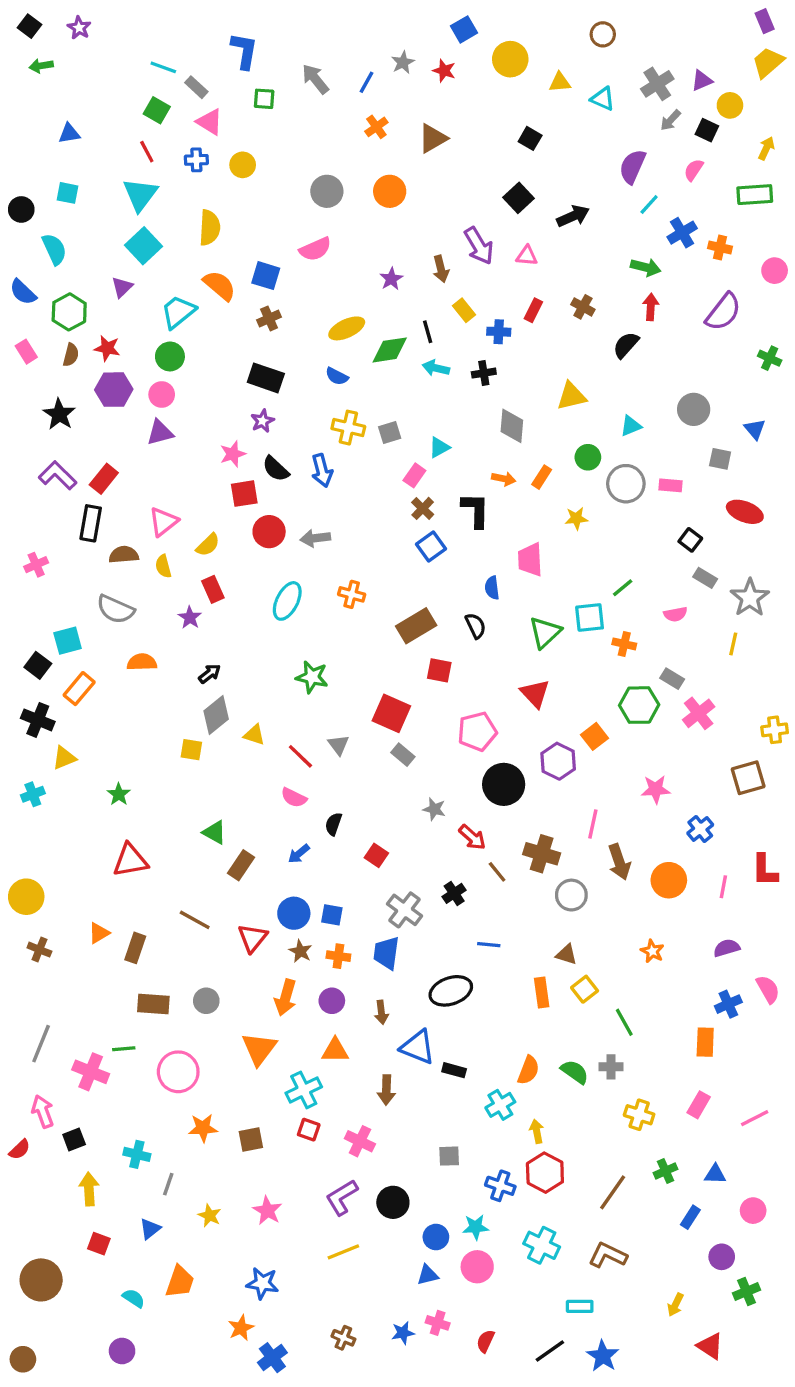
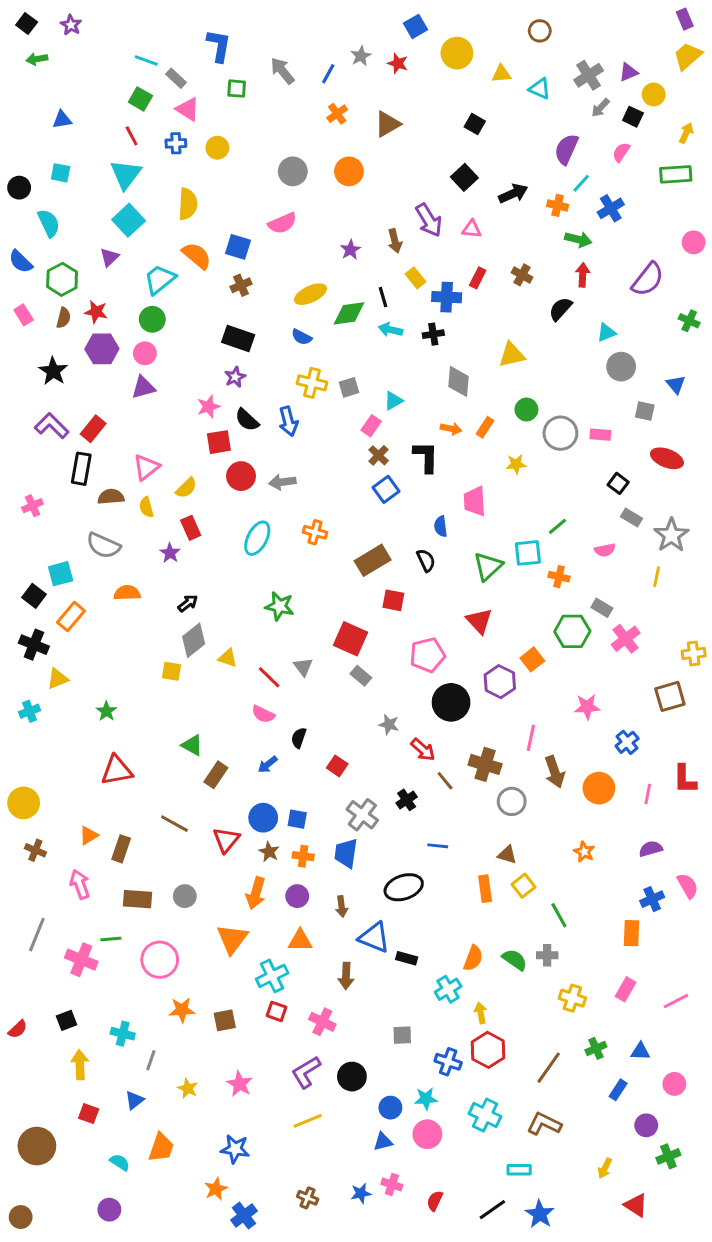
orange cross: (720, 247) -> (558, 205), moved
blue cross: (499, 332) -> (447, 297), size x1.4
cyan triangle: (631, 426) -> (606, 333), moved
pink arrow: (43, 1111) -> (80, 884), moved

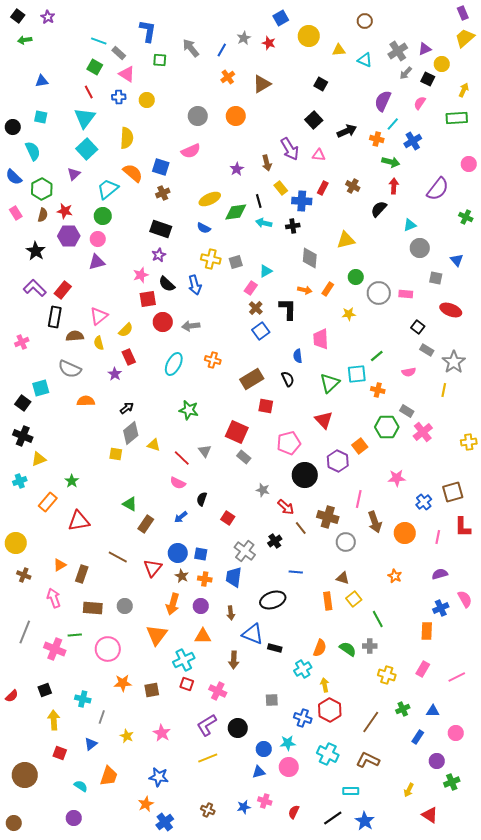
orange rectangle: (71, 617) -> (48, 502), moved
brown square: (670, 696) -> (453, 492), moved

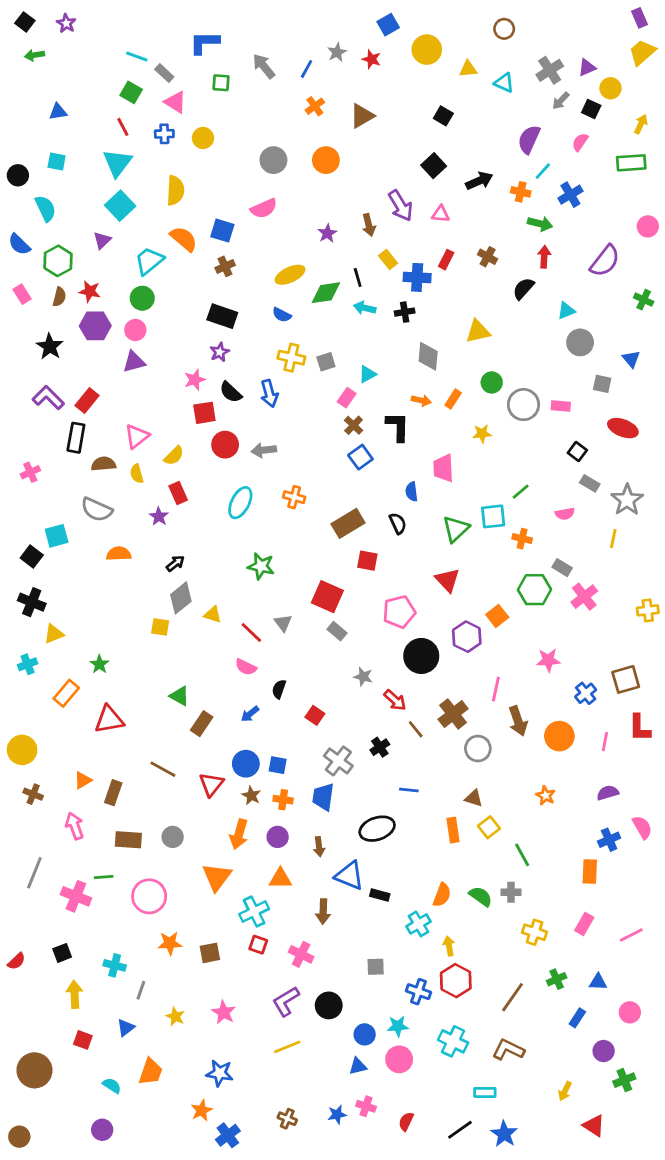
blue L-shape: (148, 31) -> (204, 43), turned -100
brown cross: (328, 517) -> (453, 714), turned 35

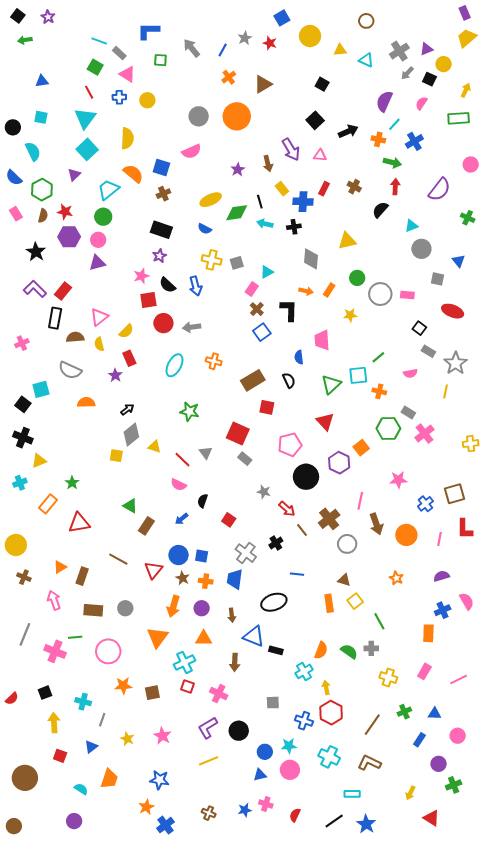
orange circle: (326, 160) -> (237, 116), size x1.4

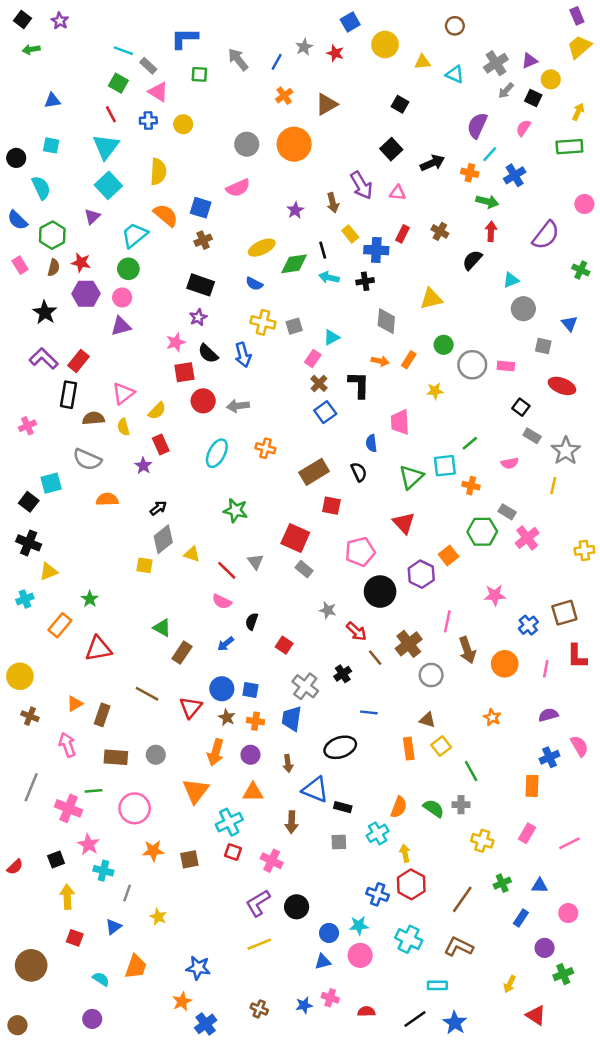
gray square: (273, 703) -> (339, 842), moved
pink star: (162, 736) -> (88, 844), moved
red semicircle: (295, 815) -> (366, 1011), turned 64

